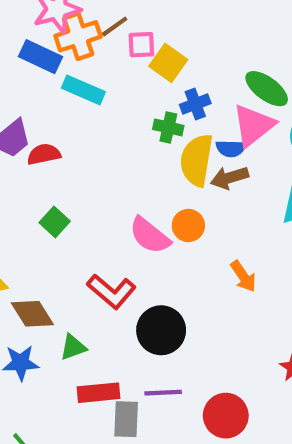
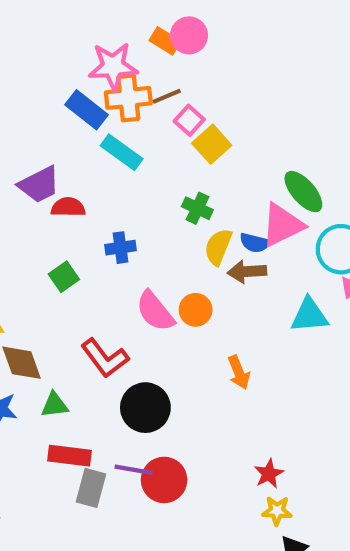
pink square: (141, 45) -> (189, 120), turned 32
blue cross: (195, 104) -> (120, 248), moved
yellow semicircle: (197, 160) -> (218, 247), size x0.7
red circle: (226, 416) -> (164, 480), moved

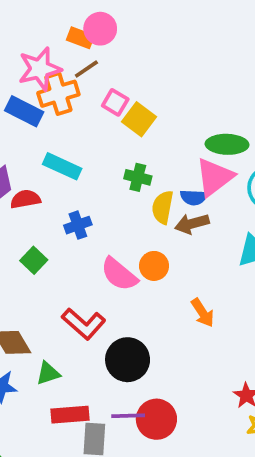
brown line: (167, 96) -> (86, 69), moved
cyan rectangle: (122, 152) -> (62, 166), moved
green ellipse: (303, 192) -> (227, 144), turned -36

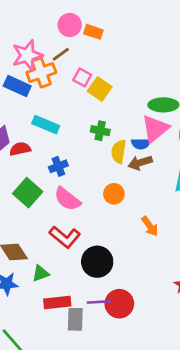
orange rectangle: (80, 38) -> (93, 32), moved
green square: (34, 260) -> (28, 193), size x1.5
pink semicircle: (119, 274) -> (67, 199), moved

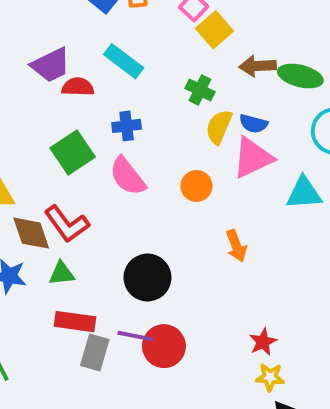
pink triangle: (155, 129) -> (253, 158), moved
brown arrow: (140, 163) -> (258, 66), moved
red L-shape: (65, 237) -> (67, 224), moved

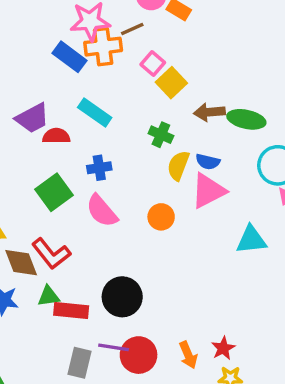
cyan triangle: (304, 193) -> (251, 240), moved
orange arrow: (236, 246) -> (188, 355), moved
red rectangle: (75, 322) -> (71, 310), moved

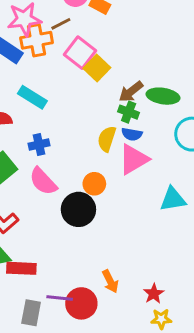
pink square: (153, 64) -> (80, 53), size x1.5
brown arrow: (209, 112) -> (131, 92), turned -30
green cross: (161, 135) -> (129, 112), moved
black circle: (122, 297) -> (78, 209), moved
orange arrow: (188, 355) -> (110, 281), moved

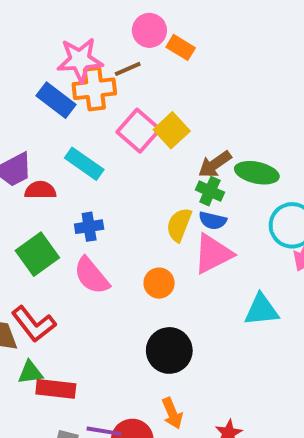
pink square: (80, 53) -> (139, 131), moved
black circle: (78, 209) -> (169, 350), moved

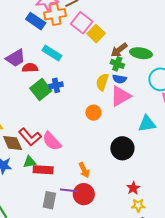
pink square: (139, 131) -> (82, 23), moved
green square: (37, 254) -> (41, 89), moved
pink semicircle: (92, 276) -> (52, 141), moved
black circle: (169, 350) -> (122, 148), moved
orange arrow: (172, 413) -> (84, 170), moved

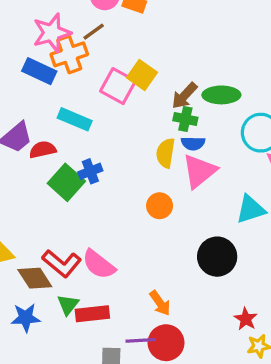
pink square: (82, 23) -> (118, 86), moved
green triangle: (30, 162) -> (68, 305), turned -32

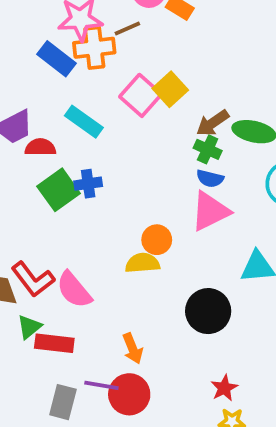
yellow semicircle: (166, 153) -> (142, 263), moved, turned 64

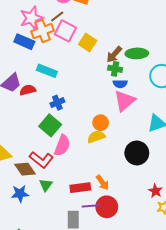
pink square: (141, 95) -> (65, 31), moved
green square: (59, 190) -> (50, 125), moved
pink semicircle: (74, 290) -> (62, 145), moved, turned -105
red rectangle: (54, 343) -> (80, 188), moved

